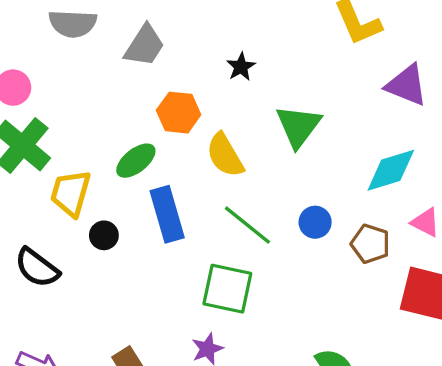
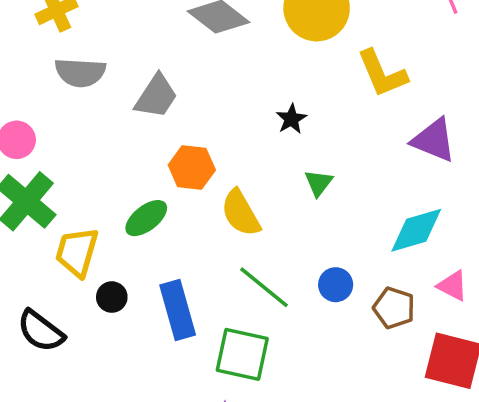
black star: (241, 67) -> (291, 119), moved
green triangle: (298, 126) -> (319, 183), size x0.6
blue rectangle: (167, 214) -> (178, 310), moved

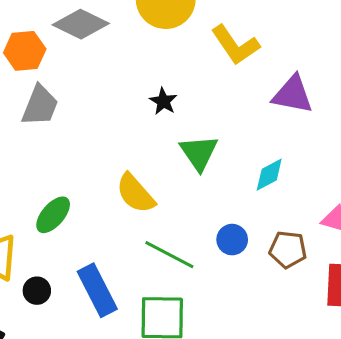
orange hexagon: (192, 167) -> (25, 51), moved
green triangle: (319, 183) -> (199, 153), size x1.5
cyan diamond: (416, 230) -> (269, 175), moved, size x0.7

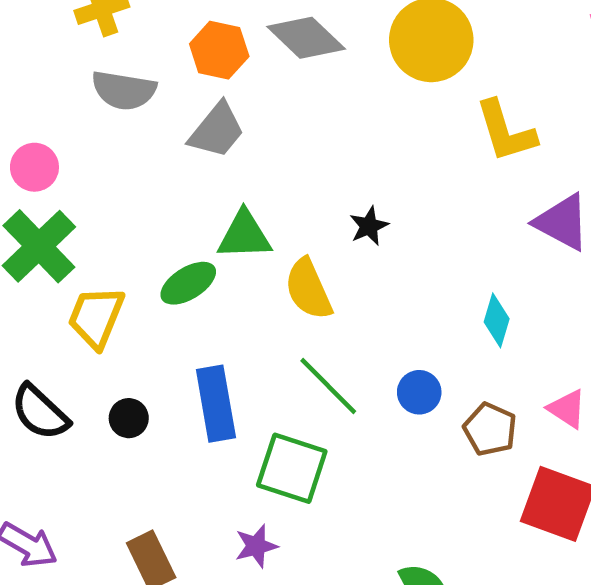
black star: (163, 101) -> (369, 226), moved
green triangle: (199, 153) -> (244, 235), moved, turned 45
cyan diamond: (269, 175) -> (497, 320), turned -63
black circle: (37, 291) -> (129, 418), moved

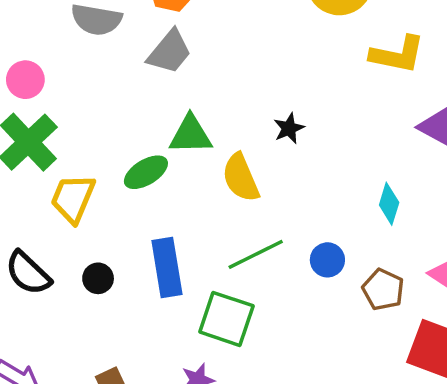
yellow L-shape: (506, 131) -> (397, 54), turned -62
green line: (328, 386) -> (256, 254), turned -72

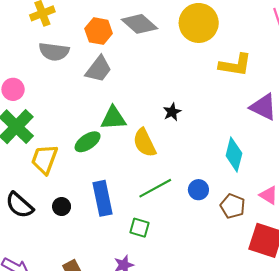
cyan diamond: (389, 204) -> (234, 155), size x1.4
green square: (226, 319) -> (139, 228), size x0.6

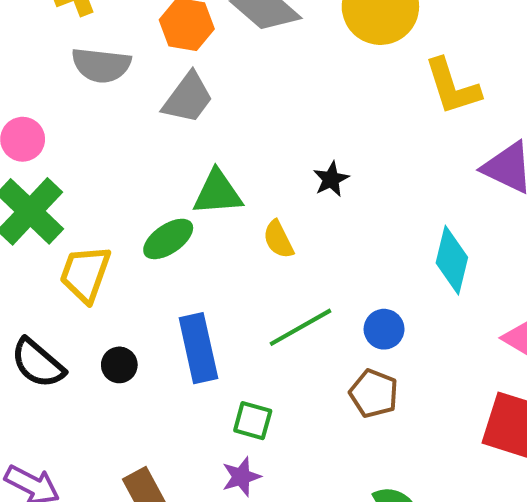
yellow L-shape: (235, 65) -> (452, 87), turned 64
yellow semicircle: (144, 143) -> (278, 239), size x0.7
brown pentagon: (233, 206) -> (374, 394), moved
green square: (139, 228) -> (253, 421), moved

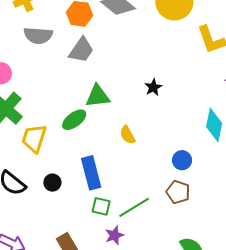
yellow semicircle: (278, 239) -> (127, 135), moved
green line: (301, 327) -> (134, 207), moved
green square: (253, 421) -> (101, 206), moved

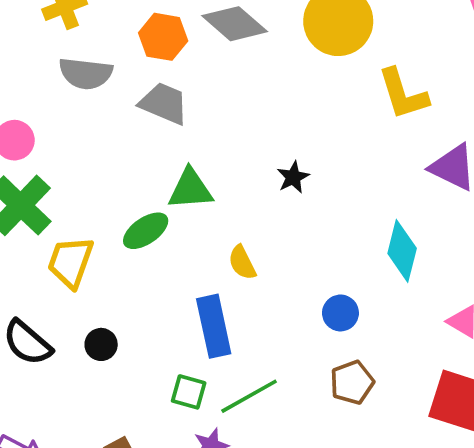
gray trapezoid: (81, 50) -> (164, 103), turned -104
blue rectangle: (91, 173) -> (214, 326), moved
brown pentagon: (178, 192) -> (352, 382), moved, turned 30

